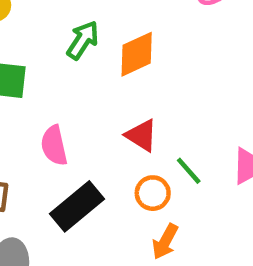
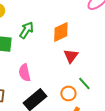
green arrow: (83, 40) -> (26, 30), moved
red triangle: (141, 135) -> (71, 56), moved, turned 35

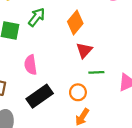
orange diamond: (61, 32) -> (75, 22), turned -30
green line: (84, 83) -> (96, 72), moved, turned -56

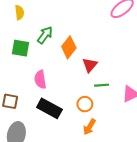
orange diamond: (75, 22) -> (69, 47), moved
black rectangle: (40, 96) -> (49, 108), turned 65

